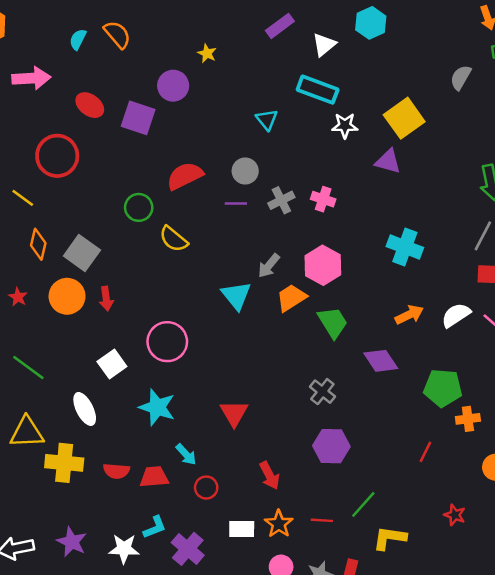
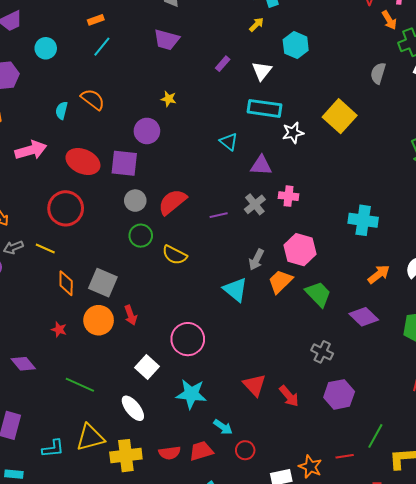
purple rectangle: (280, 26) -> (223, 64), size x0.7
red ellipse: (90, 105) -> (83, 162), size x1.4
purple triangle: (388, 161) -> (261, 165), moved
gray circle: (245, 171) -> (135, 201), moved
red arrow: (269, 475) -> (289, 396), moved

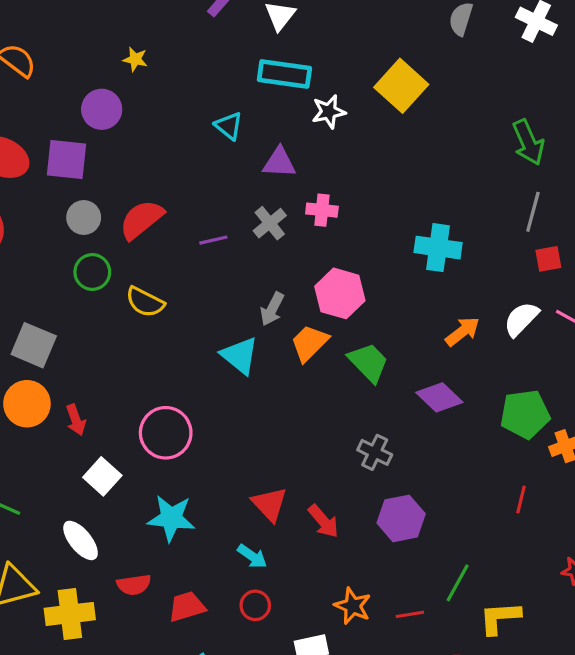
red arrow: (131, 315) -> (76, 420), moved
cyan arrow: (223, 427) -> (252, 556), moved
red semicircle: (170, 453) -> (134, 585), moved
orange star: (310, 467) -> (353, 606), moved

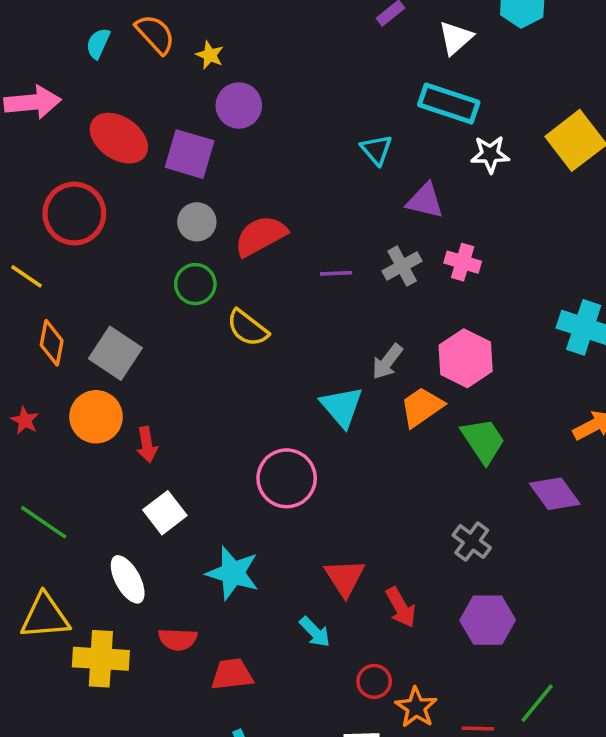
yellow star: (135, 59) -> (210, 55), moved
pink circle: (166, 433) -> (287, 478), moved
red circle: (255, 605) -> (374, 681), moved

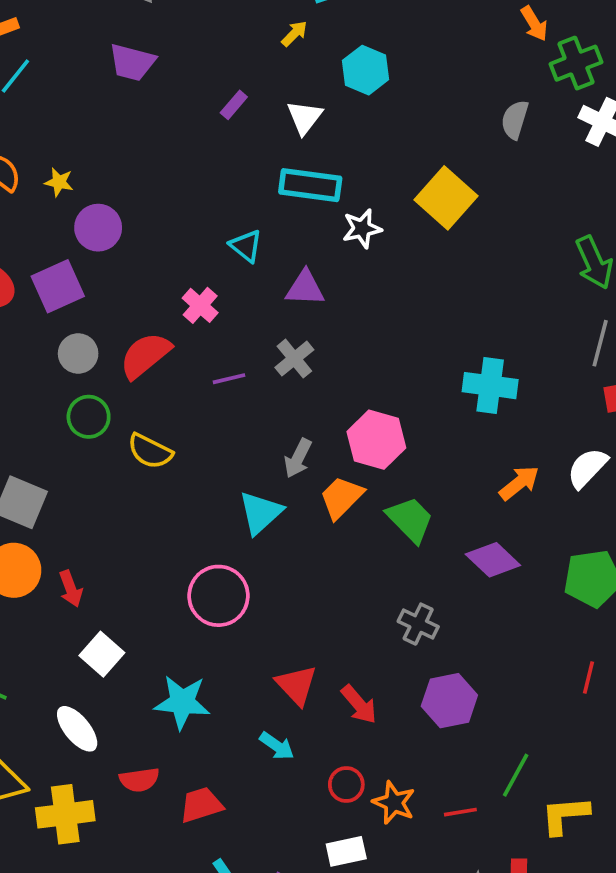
purple square: (190, 154) -> (58, 286), turned -30
pink cross: (463, 262) -> (200, 305), moved, turned 36
cyan triangle: (342, 407) -> (260, 513), turned 39

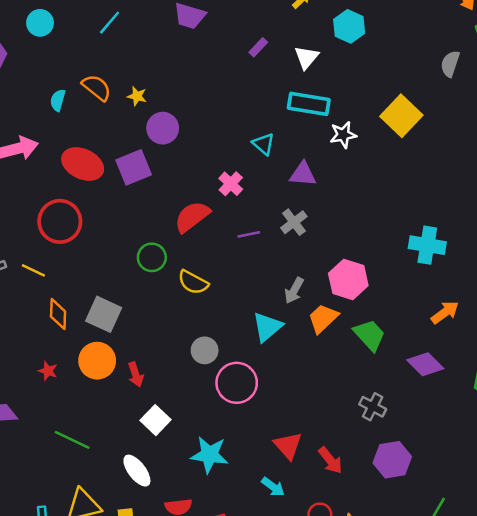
gray circle: (78, 353) -> (205, 350), moved

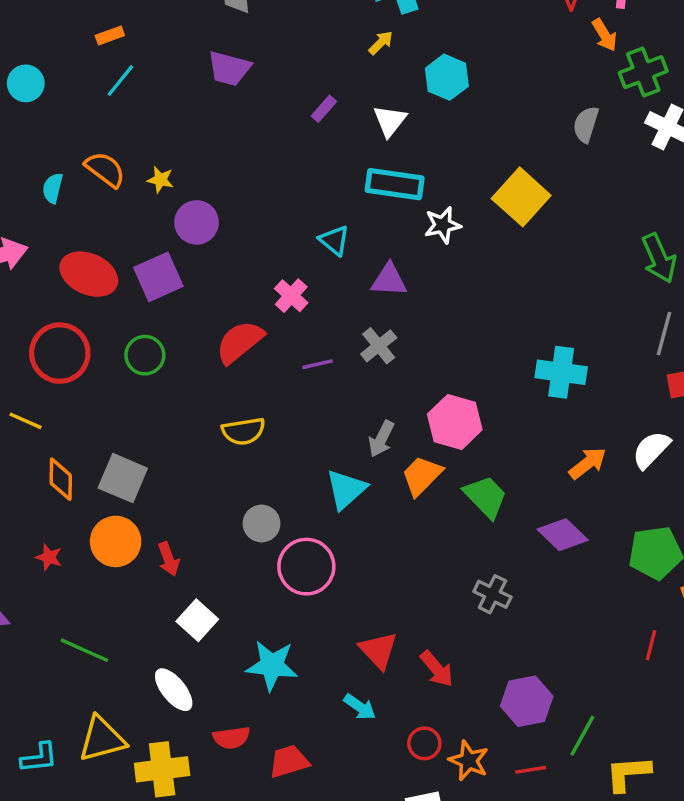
green circle: (152, 257) -> (145, 355), moved
yellow semicircle: (193, 282) -> (243, 431), turned -36
purple hexagon: (392, 460) -> (527, 701), moved

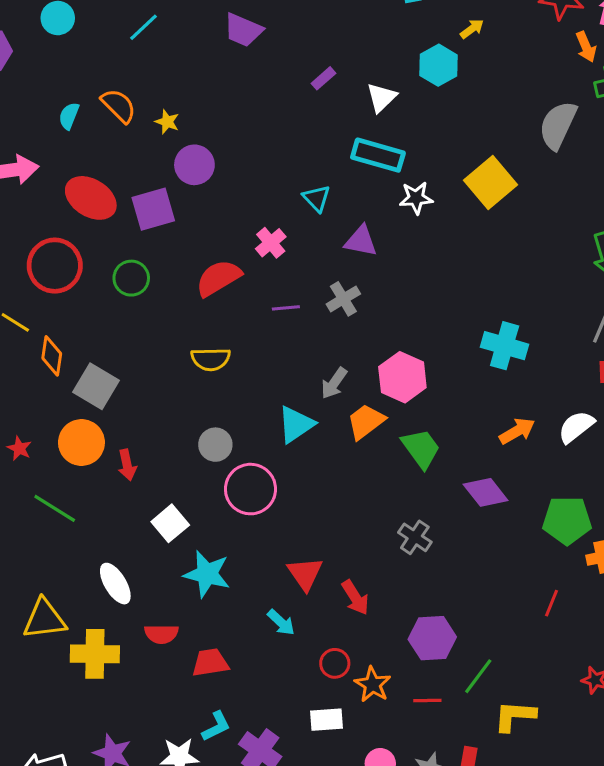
yellow arrow: (381, 43) -> (472, 29), moved
gray semicircle: (586, 124) -> (558, 125), size x1.5
orange diamond: (61, 479) -> (52, 356), moved
white square: (197, 620) -> (170, 523), moved
green line: (84, 650) -> (55, 508), moved

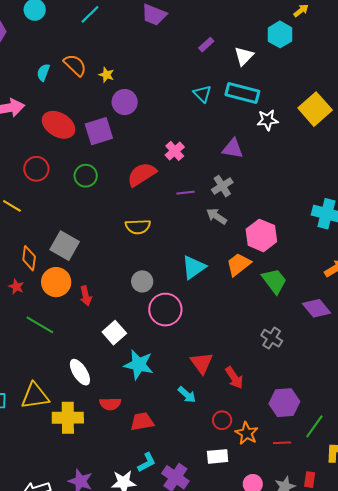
cyan triangle: (316, 198) -> (202, 94), moved
red circle: (55, 266) -> (36, 169), size x0.7
orange diamond: (52, 356) -> (29, 258), moved
gray arrow: (334, 383) -> (217, 216), moved, turned 90

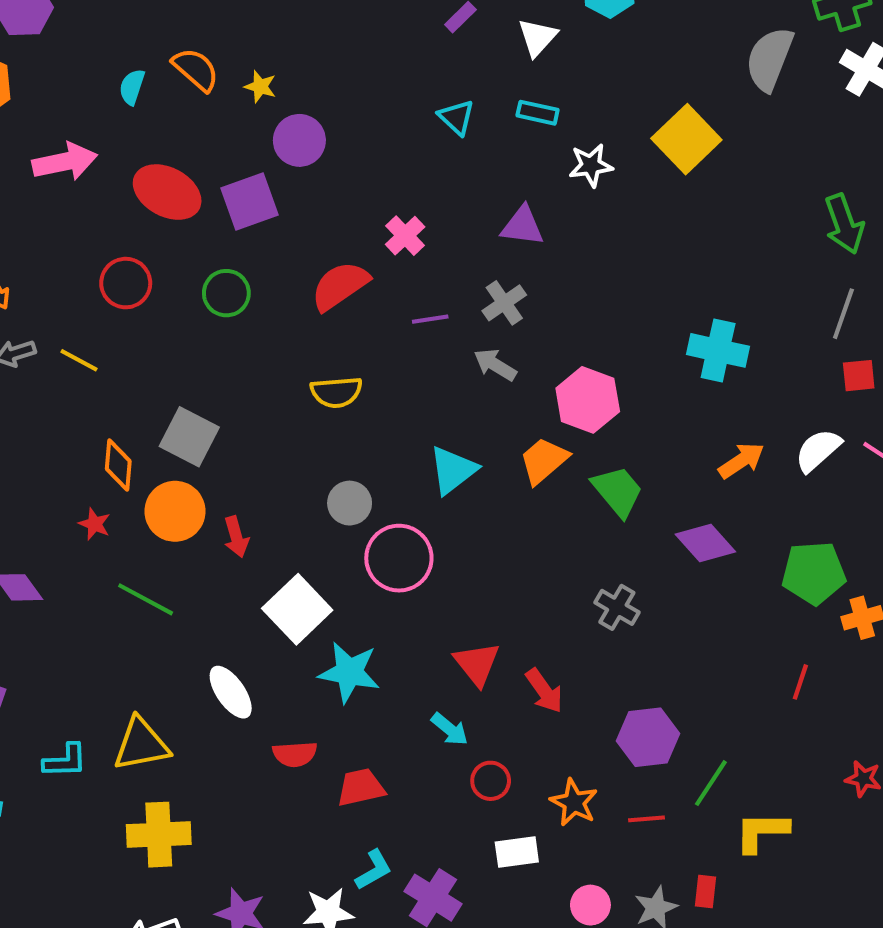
cyan rectangle: (242, 93) -> (538, 113), size x0.6
white square: (114, 333) -> (297, 609), size x1.4
yellow cross: (68, 418) -> (159, 835), moved
red circle: (222, 420) -> (491, 781), moved

